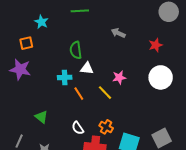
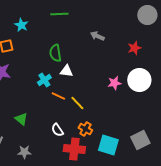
cyan cross: (65, 77) -> (44, 80), turned -32
pink star: (119, 77) -> (114, 83), moved
yellow line: (105, 93) -> (77, 103), moved
orange line: (79, 94) -> (58, 96), turned -32

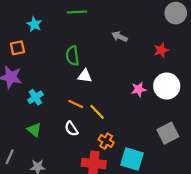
cyan cross: (44, 80) -> (35, 97), moved
white semicircle: (57, 130) -> (71, 129), moved
gray square: (140, 140) -> (168, 133), moved

